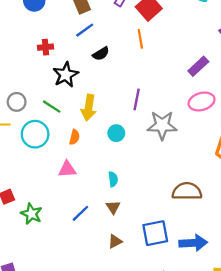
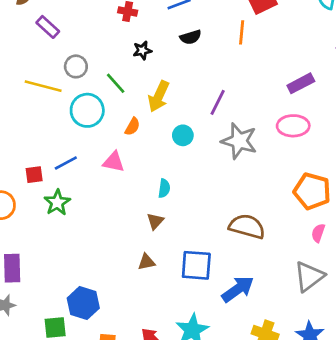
black star: (66, 75) -> (142, 50), size x0.6
blue line: (80, 213) -> (66, 163), moved
blue arrow: (193, 243) -> (238, 289), turned -48

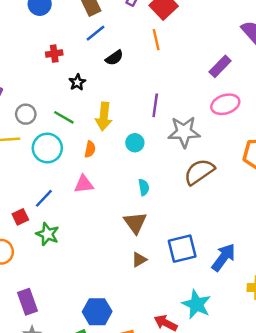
cyan semicircle: (164, 188) -> (144, 187), moved
brown triangle: (155, 221) -> (135, 223), size x1.5
brown semicircle: (247, 227) -> (199, 172), moved, turned -32

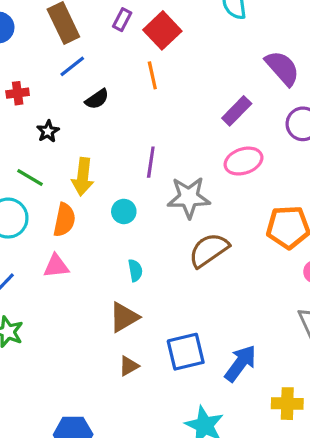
orange semicircle: (90, 149) -> (64, 220), size x1.5
brown triangle: (135, 223) -> (124, 317), turned 35

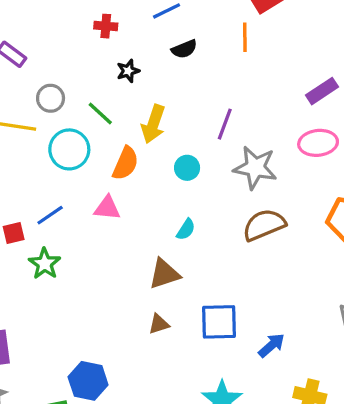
cyan semicircle: (135, 270) -> (186, 229), turned 30
blue arrow: (241, 363) -> (272, 345), size x0.7

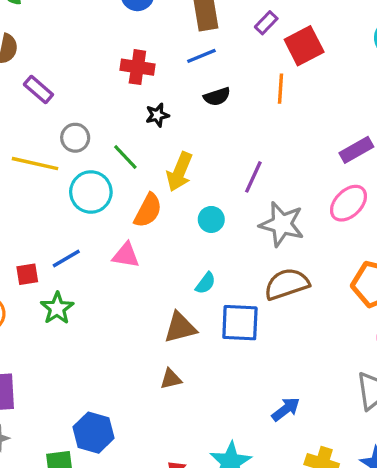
red cross: (106, 26) -> (137, 67), size x1.4
pink ellipse: (318, 143) -> (349, 203), turned -42
blue square: (219, 322) -> (240, 323), moved

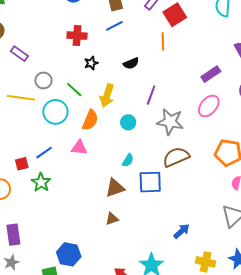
black semicircle: (217, 97) -> (131, 63), moved

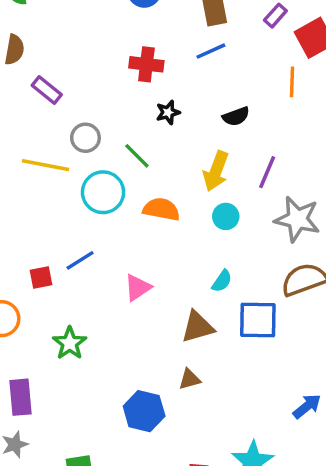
yellow arrow: (107, 96) -> (216, 171), moved
orange semicircle: (90, 120) -> (161, 209), turned -105
pink triangle: (79, 148) -> (138, 288), moved, turned -42
green star: (41, 182) -> (70, 343), moved
blue hexagon: (69, 254) -> (144, 411), moved

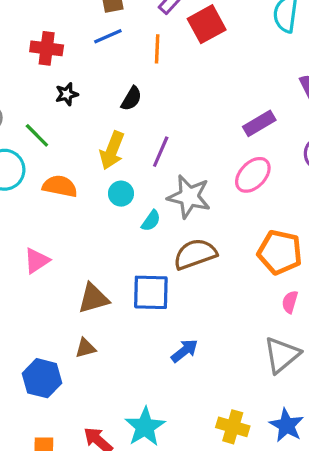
orange line: (292, 82) -> (157, 49), moved
black semicircle: (236, 116) -> (131, 99), turned -40
cyan semicircle: (222, 281) -> (151, 221), moved
blue arrow: (307, 406) -> (184, 351), moved

